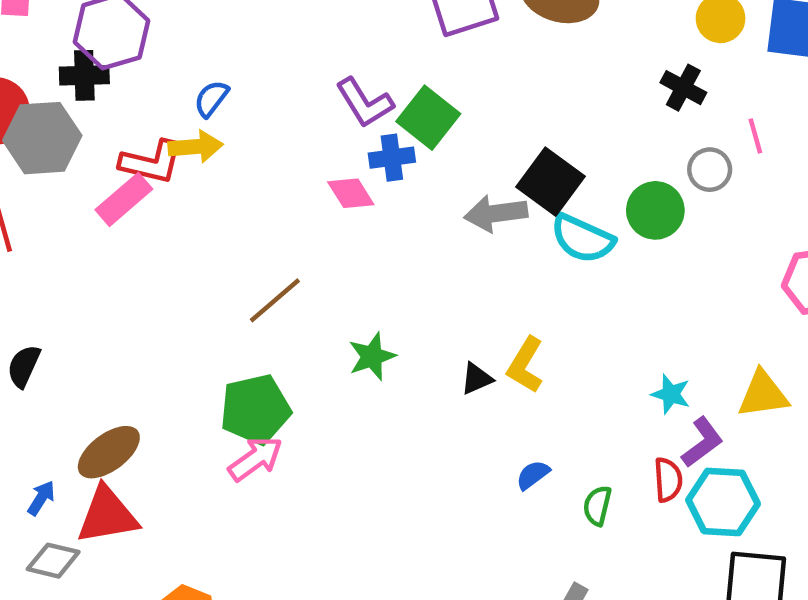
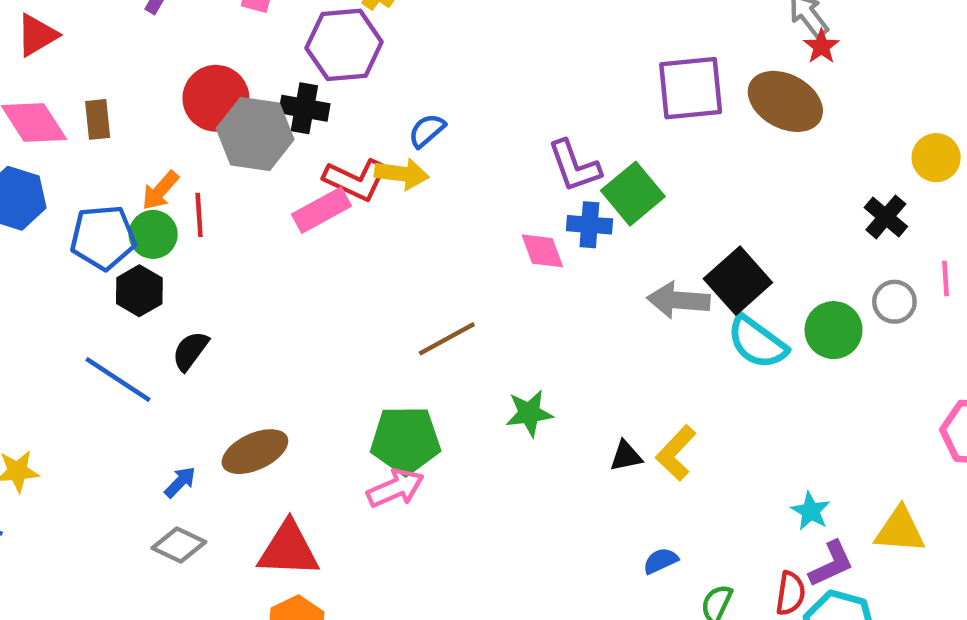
black cross: (84, 75) -> (304, 108), moved
red triangle: (107, 515) -> (288, 549), moved

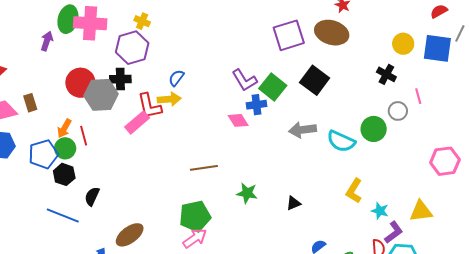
red L-shape: (356, 180) -> (149, 106), turned 64
black square: (738, 281) -> (315, 80), moved
brown line: (447, 339) -> (204, 168), turned 32
green star: (529, 413) -> (247, 193), turned 30
yellow L-shape: (676, 453) -> (354, 191), moved

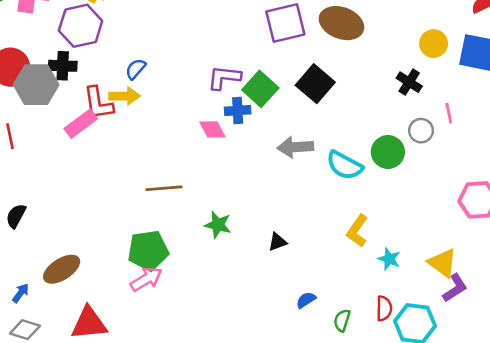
purple L-shape: (245, 80) -> (224, 78), turned 124
yellow triangle: (421, 211) -> (443, 263), turned 40
purple L-shape: (394, 232) -> (455, 288), moved

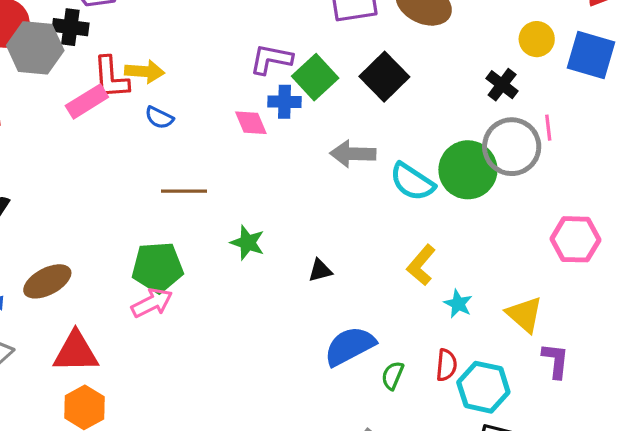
blue semicircle: (136, 69) -> (159, 118), moved, turned -110
gray circle: (421, 131) -> (512, 147), size x1.8
green circle: (388, 152) -> (468, 170), size x1.4
purple L-shape: (455, 288) -> (556, 361), moved, turned -56
blue semicircle: (306, 300) -> (350, 346), size x2.0

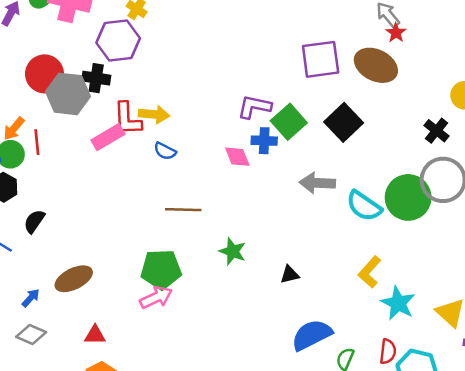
cyan star: (458, 304) -> (398, 303), size x1.5
red triangle: (76, 352) -> (95, 335), size x0.6

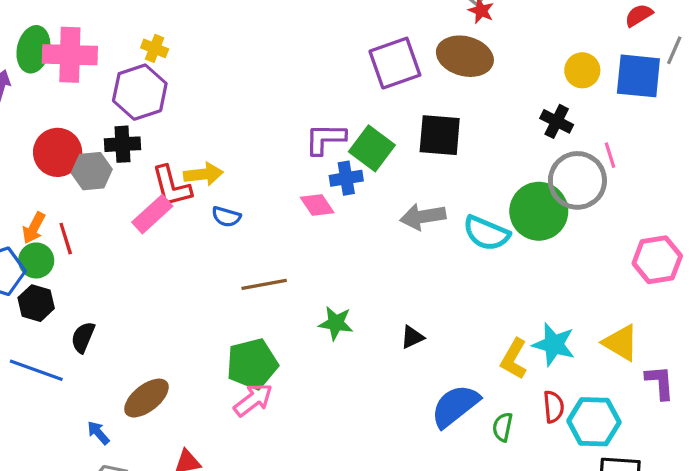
gray hexagon: (68, 94) -> (92, 171), size x0.7
black square: (344, 122) -> (440, 135), turned -30
yellow L-shape: (370, 272) -> (514, 359), moved
blue arrow: (31, 298) -> (98, 433), turned -72

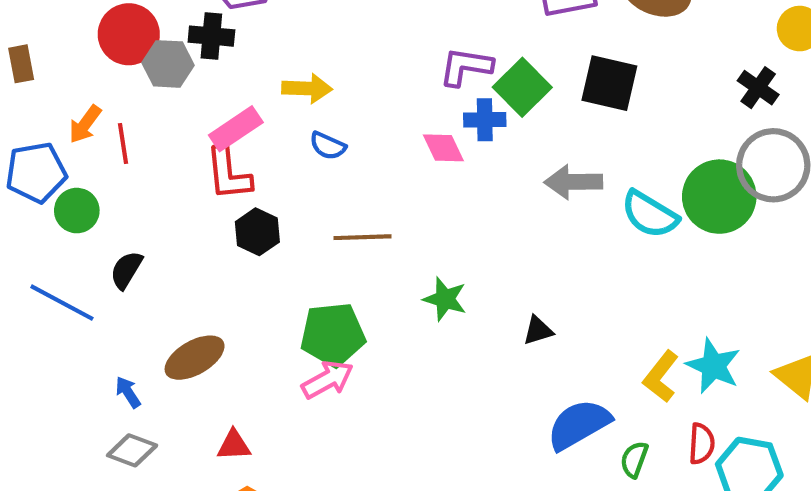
red L-shape: (172, 186) -> (228, 174), moved
green circle: (36, 260) -> (77, 211), moved
black hexagon: (36, 303) -> (257, 232), moved

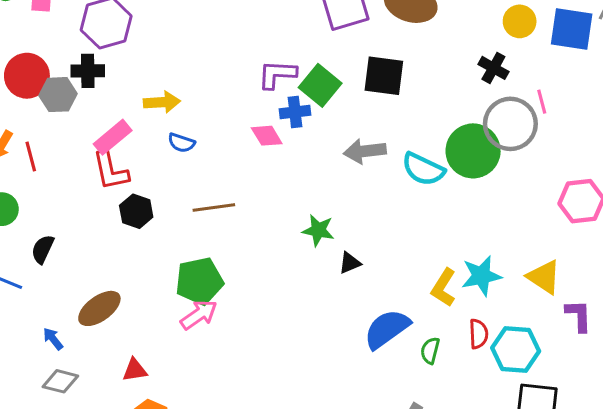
green star: (445, 299) -> (318, 230), moved
cyan star: (713, 366) -> (481, 276), turned -30

